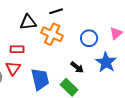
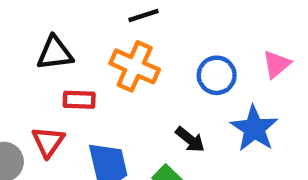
black triangle: (28, 22) -> (55, 53), moved
red rectangle: (17, 49) -> (79, 100), moved

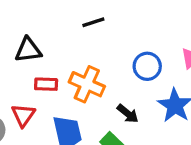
orange cross: (135, 66) -> (87, 84), moved

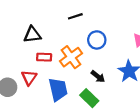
blue circle: (147, 66) -> (97, 40), moved
orange cross: (87, 84) -> (71, 57), turned 30

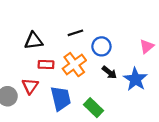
black line: (75, 16) -> (75, 33), moved
black arrow: (98, 77) -> (109, 72), moved

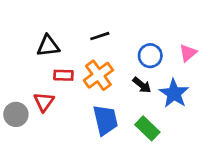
blue circle: (101, 46) -> (150, 56), moved
blue trapezoid: (61, 98) -> (105, 120), moved
green rectangle: (94, 108) -> (147, 128), moved

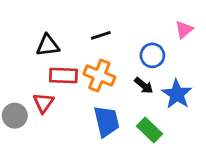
pink triangle: (188, 53) -> (184, 30), moved
red rectangle: (63, 75) -> (63, 75), size x1.4
orange cross: (98, 75) -> (99, 75), turned -32

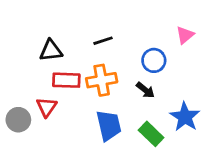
orange cross: (99, 75) -> (102, 80), turned -32
blue star: (177, 94) -> (185, 117), moved

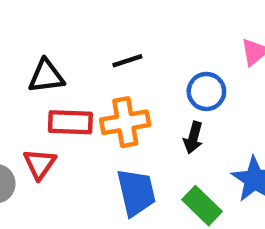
black arrow: (145, 90) -> (193, 138), turned 66

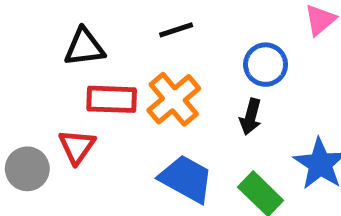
orange cross: (125, 122) -> (174, 99), turned -30
blue trapezoid: (136, 192) -> (186, 179), turned -48

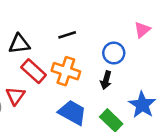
red rectangle: (112, 99) -> (34, 71), turned 40
orange cross: (174, 99) -> (66, 71), turned -32

